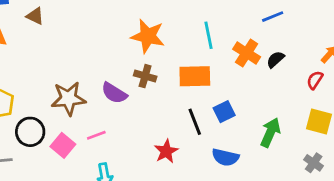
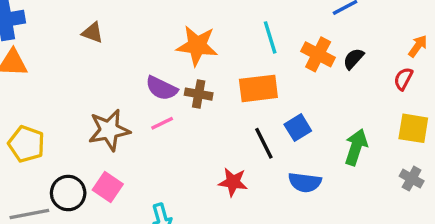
brown triangle: (35, 16) -> (93, 33), moved
purple semicircle: (114, 93) -> (161, 88), moved
black circle: (30, 132) -> (68, 193), moved
pink line: (96, 135) -> (162, 123), moved
red star: (166, 151) -> (233, 182), turned -30

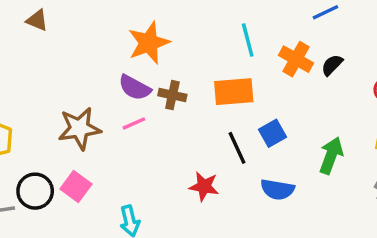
brown triangle: (93, 33) -> (37, 20), moved
orange star: (197, 46) -> (149, 43), moved, turned -30

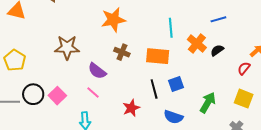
purple semicircle: (135, 88) -> (97, 71), moved
pink line: (134, 123) -> (93, 93), moved, turned 56
brown star: (79, 128) -> (67, 47), moved
red star: (204, 186) -> (131, 108), turned 30

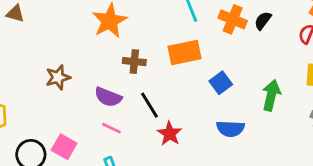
brown star: (67, 47) -> (58, 77), size x0.7
black line: (154, 89) -> (149, 105), moved

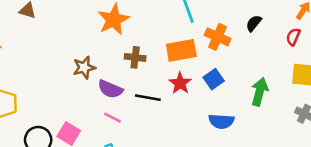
orange cross: (233, 19) -> (218, 37), moved
brown star: (58, 77) -> (84, 68), moved
black line: (149, 105) -> (148, 98), turned -50
red star: (170, 134) -> (180, 83), moved

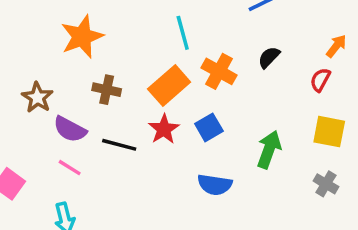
orange rectangle: (181, 50) -> (169, 85), turned -36
brown star: (84, 68) -> (37, 98), turned -30

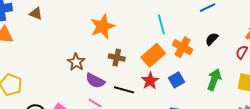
green arrow: (269, 150) -> (214, 80), moved

